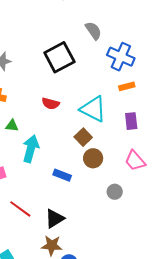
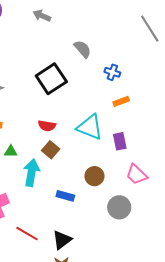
blue cross: (121, 57) -> (112, 72), size x0.6
purple rectangle: (131, 121) -> (120, 141), moved
brown square: (83, 137) -> (51, 150), moved
gray circle: (115, 192) -> (119, 207), size x1.5

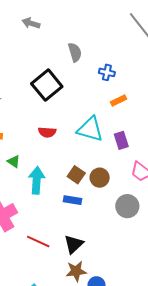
gray semicircle: (83, 49) -> (75, 52), turned 30
brown square: (51, 150) -> (76, 175), moved
green triangle: (11, 151) -> (14, 161), turned 40

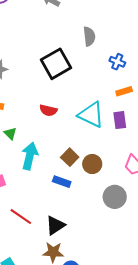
purple rectangle: (121, 140) -> (120, 120), moved

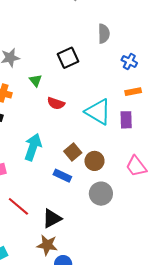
black square: (56, 64) -> (68, 58), size x0.7
green triangle: (10, 133) -> (36, 80), moved
gray circle: (115, 197) -> (101, 194), moved

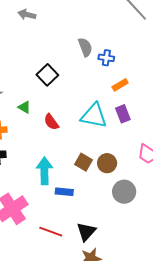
gray semicircle: (104, 34) -> (85, 47), moved
red semicircle: (56, 103) -> (51, 122), turned 54
blue rectangle: (62, 176) -> (64, 192), moved

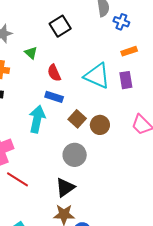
blue rectangle: (64, 192) -> (54, 97), moved
gray circle: (124, 192) -> (75, 155), moved
red line: (51, 232) -> (17, 179), moved

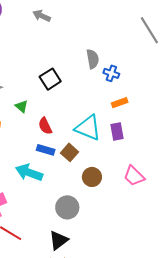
cyan arrow: (37, 119) -> (29, 173), turned -80
brown square: (77, 119) -> (70, 152), moved

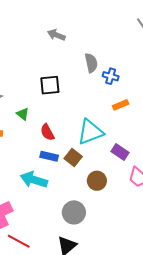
gray arrow: (42, 16) -> (56, 35), moved
black square: (50, 79) -> (50, 85), turned 30
cyan triangle: (88, 128) -> (90, 132), turned -40
purple rectangle: (117, 132) -> (120, 152), moved, turned -42

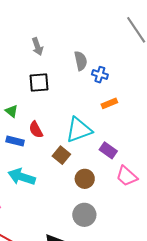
gray arrow: (56, 35) -> (37, 47), moved, turned -132
blue rectangle: (49, 156) -> (15, 141), moved
gray circle: (74, 212) -> (84, 215), moved

